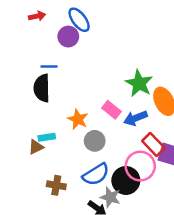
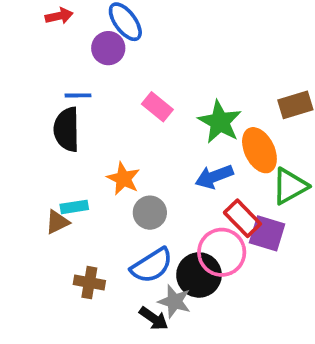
pink rectangle: (111, 110) -> (157, 107), moved

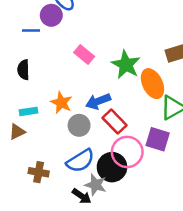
blue line: (78, 95) -> (31, 30), moved
black semicircle: (67, 129) -> (23, 70), size x0.7
blue arrow: (214, 177) -> (98, 101), moved
cyan rectangle: (74, 207) -> (28, 111), moved
red rectangle: (242, 218) -> (115, 122), moved

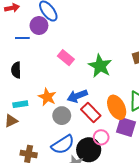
orange ellipse: (152, 84) -> (117, 107), moved
pink circle: (127, 152) -> (101, 137), size x0.6

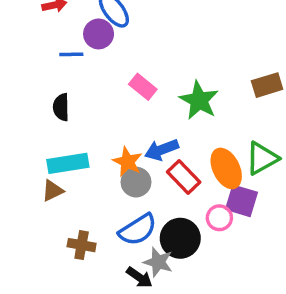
orange star: (47, 97) -> (127, 162), moved
cyan rectangle: (20, 104) -> (68, 163), size x1.6
pink circle: (101, 137) -> (219, 218), moved

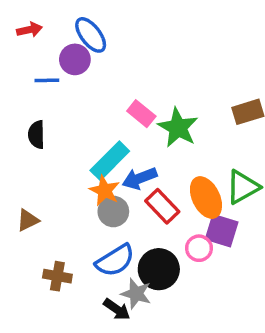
pink rectangle: (143, 87) -> (141, 114), moved
cyan rectangle: (68, 163) -> (110, 161), moved, turned -36

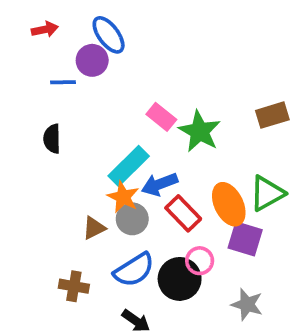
brown triangle: (28, 220) -> (94, 228), moved
pink circle: (199, 248) -> (200, 261), moved
gray star: (136, 294) -> (247, 304), moved

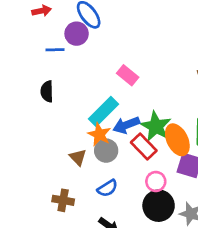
green star: (200, 131) -> (156, 126), moved
brown triangle: (94, 228) -> (78, 157), turned -48
blue semicircle: (134, 270) -> (107, 188), size x0.7
black circle: (180, 279) -> (159, 206), moved

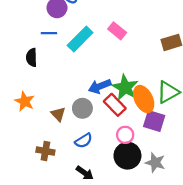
blue line: (55, 50) -> (49, 33), moved
pink rectangle: (128, 75) -> (117, 31), moved
cyan rectangle: (103, 112) -> (80, 39), moved
orange star: (99, 134) -> (25, 101), moved

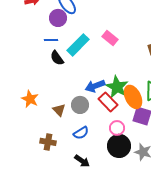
black semicircle: (32, 57) -> (57, 58), moved, turned -35

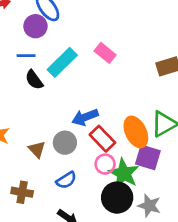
green star: (117, 87) -> (124, 173), moved
pink circle: (117, 128) -> (105, 164), moved

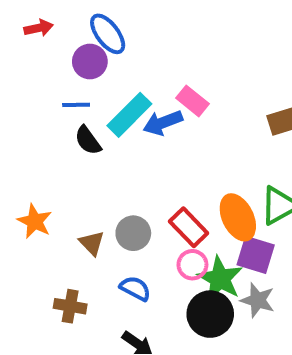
blue arrow: (85, 117) -> (163, 123), moved
blue semicircle: (66, 180) -> (135, 288), turned -120
gray star: (149, 206) -> (258, 300), moved

